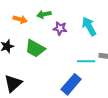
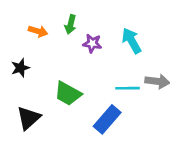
green arrow: (44, 14) -> (71, 24), turned -64
green trapezoid: (35, 48) -> (68, 94), moved

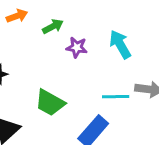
green arrow: (71, 24) -> (53, 26), turned -132
orange arrow: (38, 31) -> (17, 16), moved, turned -36

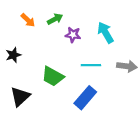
orange arrow: (17, 16) -> (28, 20), moved, turned 64
cyan line: (116, 97) -> (91, 65), moved

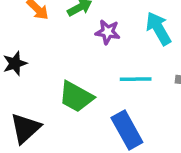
blue rectangle: (85, 98) -> (127, 130), turned -70

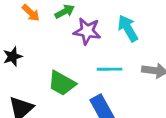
purple star: (108, 32) -> (87, 31), size x1.4

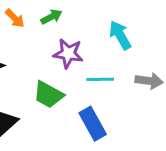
purple star: (87, 31) -> (68, 53), moved

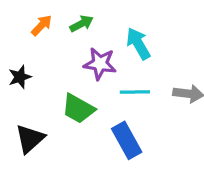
orange arrow: (15, 18) -> (42, 25), turned -90
cyan arrow: (120, 35) -> (138, 44), moved

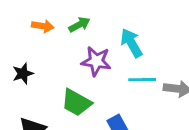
orange arrow: (42, 25) -> (43, 26), turned 55
cyan line: (135, 92) -> (142, 80), moved

